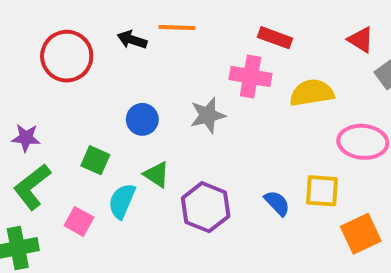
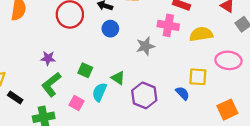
blue circle: (142, 119) -> (110, 29), moved
yellow square: (322, 191) -> (198, 77), moved

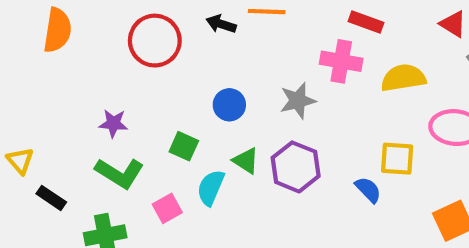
blue circle: (110, 29) -> (229, 105), moved
green L-shape: (51, 84) -> (120, 173), turned -110
purple hexagon: (144, 95) -> (296, 167), moved
pink square: (76, 103) -> (167, 208), turned 32

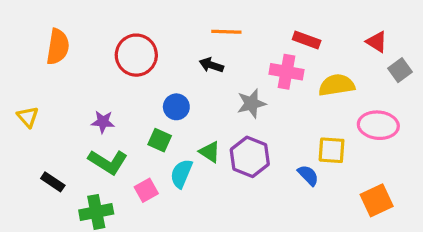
black arrow: (221, 24) -> (211, 65), moved
blue circle: (229, 105) -> (176, 107), moved
yellow triangle: (20, 161) -> (28, 117), moved

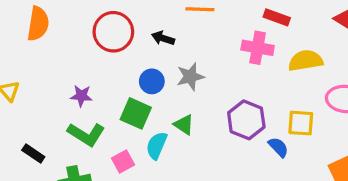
black arrow: (211, 65) -> (163, 38), moved
gray star: (251, 103) -> (190, 77), moved
green square: (160, 140) -> (136, 113), size x1.4
purple hexagon: (250, 157) -> (246, 120), moved

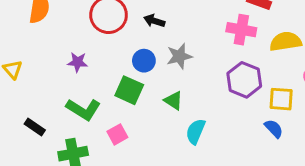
purple star: (81, 96) -> (78, 62), moved
purple hexagon: (246, 120) -> (244, 80), moved
cyan semicircle: (157, 145) -> (196, 131), moved
blue semicircle: (278, 147) -> (274, 129), moved

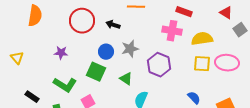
purple hexagon: (244, 80) -> (159, 65), moved
yellow square: (281, 99) -> (202, 64), moved

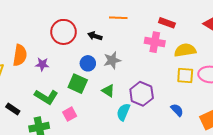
orange semicircle: (35, 16) -> (20, 55), moved
purple hexagon: (159, 65) -> (142, 94), moved

